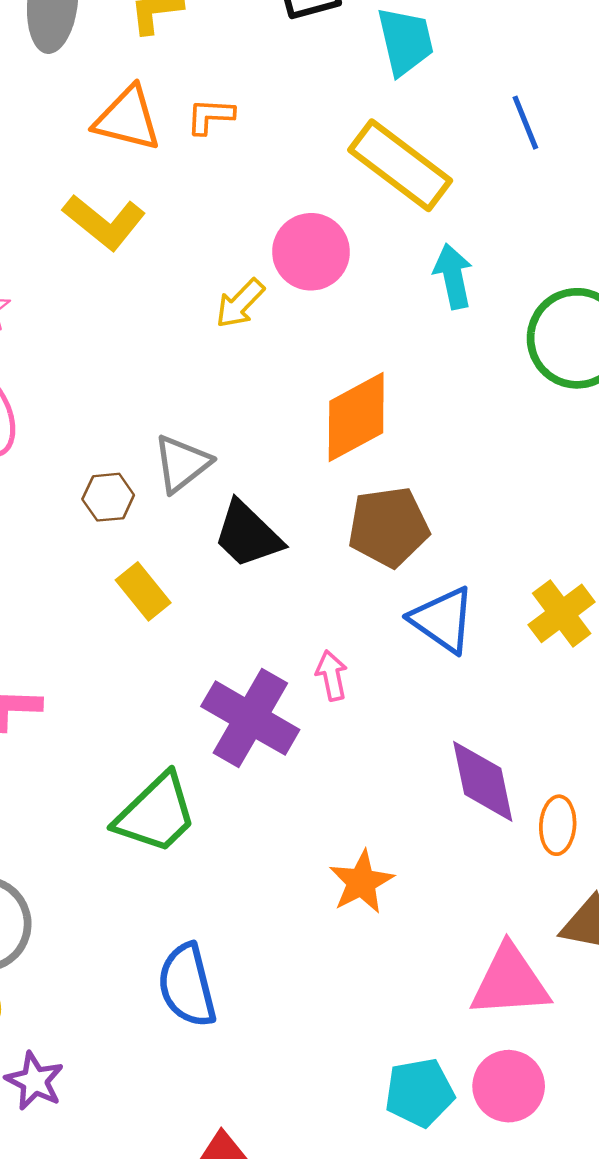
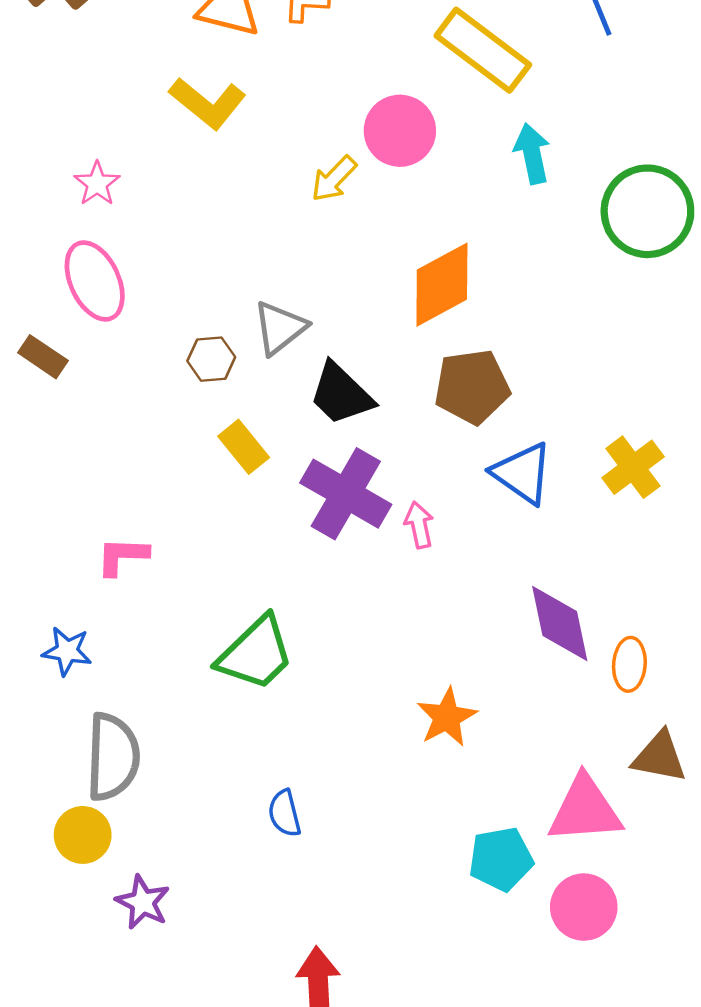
purple cross: (250, 718) -> (346, 494), moved
blue semicircle: (187, 985) -> (285, 813), size x0.6
cyan pentagon: (419, 1093) -> (501, 859), moved

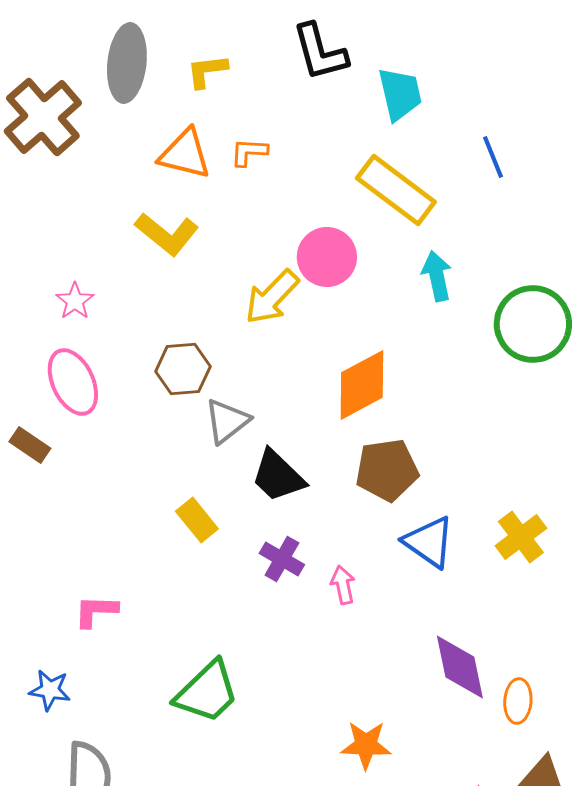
yellow arrow: (334, 179) -> (272, 297), size x1.4
brown hexagon: (211, 359) -> (183, 369), moved, size x1.4
purple cross: (346, 494) -> (282, 559), size x0.6
orange star: (447, 717) -> (366, 745), turned 30

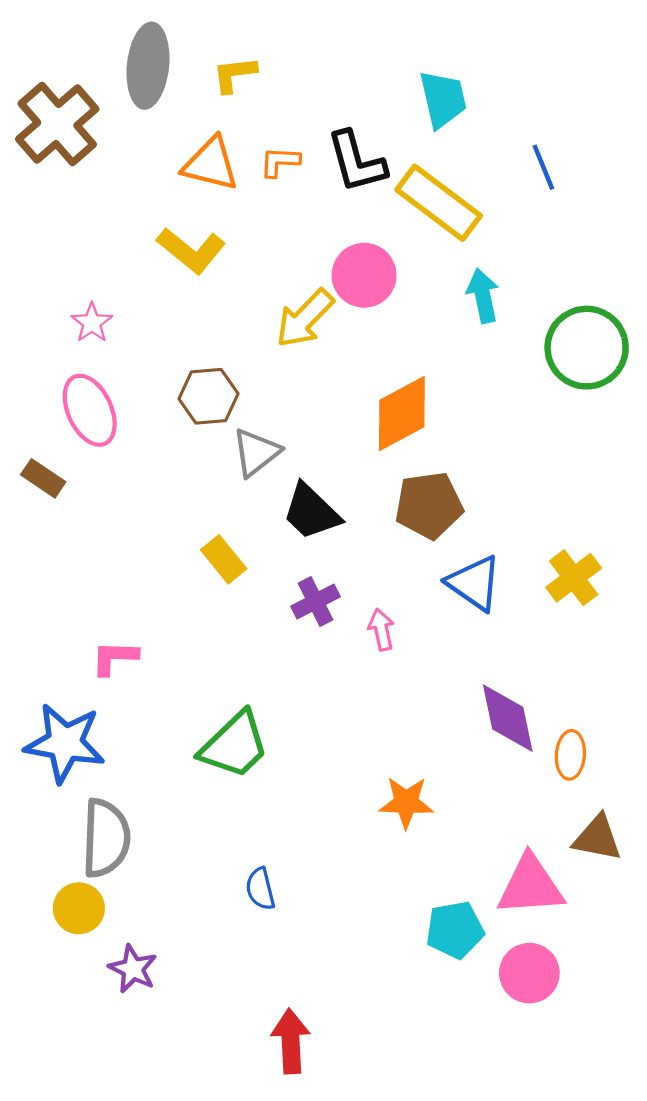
black L-shape: (320, 52) -> (357, 162), moved
purple cross: (282, 559) -> (315, 601), turned 33
blue star: (50, 690) -> (65, 743), size x1.8

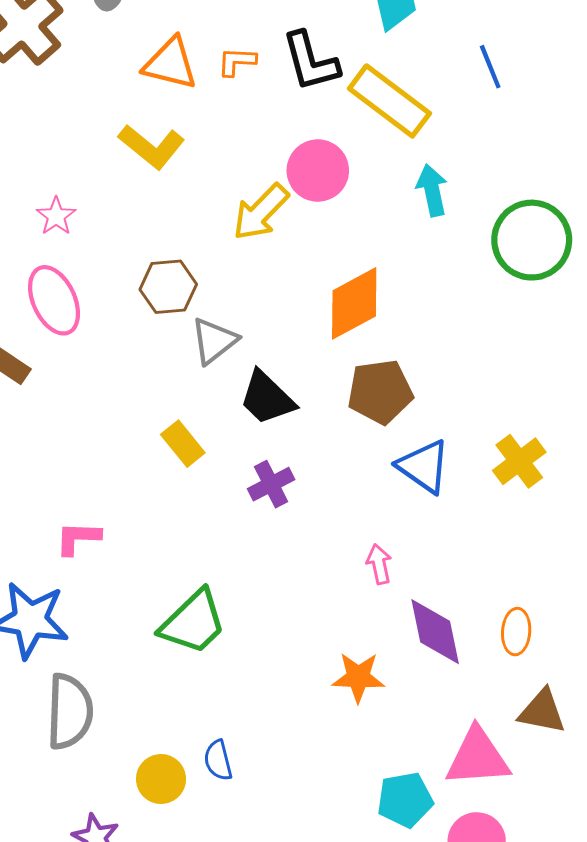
pink arrow: (381, 630) -> (379, 564), moved
purple diamond: (508, 718) -> (435, 632), moved
yellow circle: (79, 908) -> (161, 779), moved

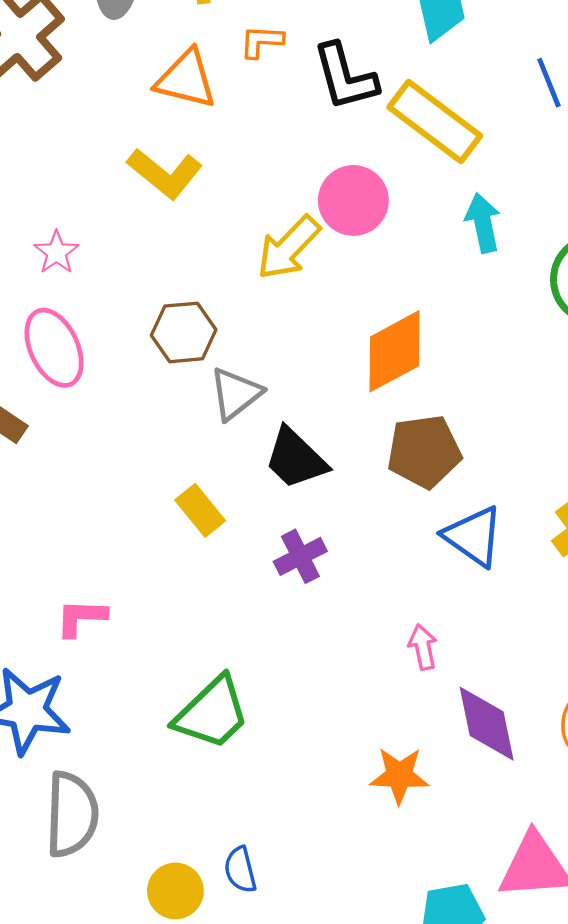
orange L-shape: (237, 61) -> (261, 41), moved

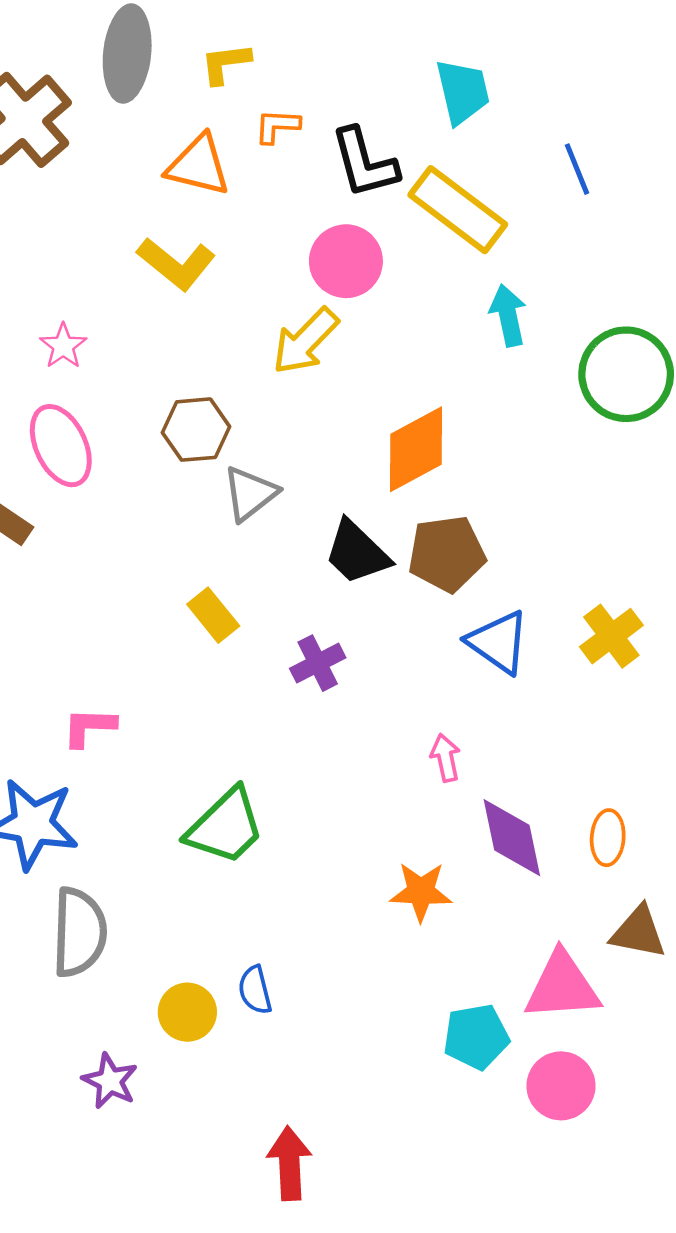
pink circle: (353, 200) -> (346, 261), moved
black trapezoid: (296, 459) -> (357, 552), moved

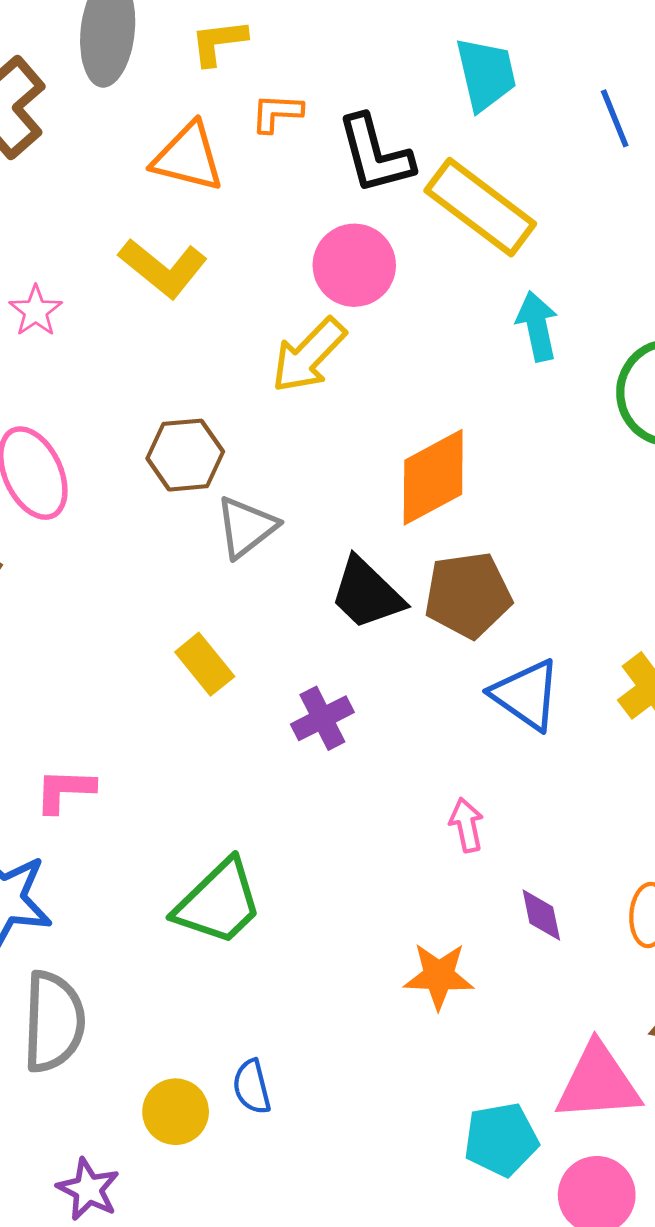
blue line: (577, 169) -> (615, 118), moved
pink star: (63, 346) -> (36, 311), moved
purple diamond: (512, 838) -> (541, 915), size x0.6

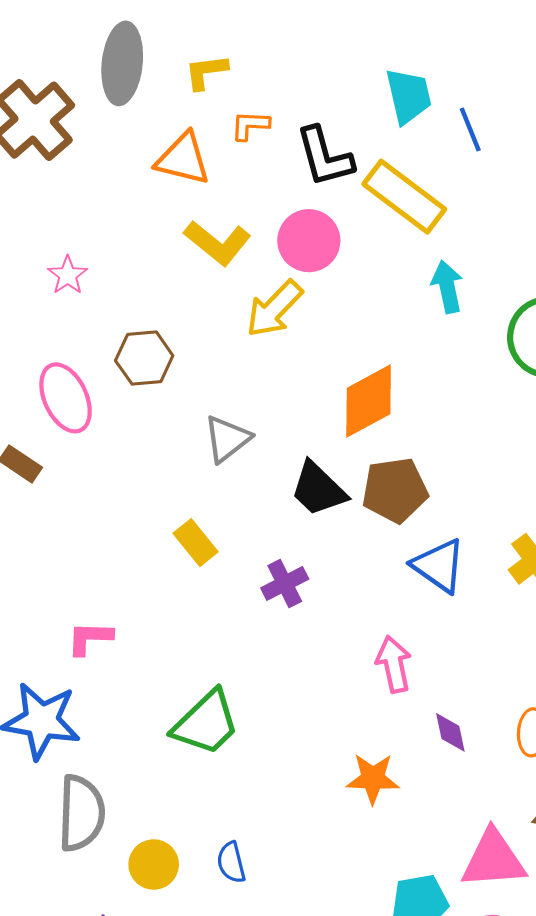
blue line: (615, 118) -> (470, 129), moved
yellow L-shape: (163, 268) -> (218, 243), moved
brown hexagon: (185, 455) -> (144, 358), moved
pink arrow: (466, 825) -> (394, 664), size x1.4
yellow circle: (176, 1112) -> (154, 864), moved

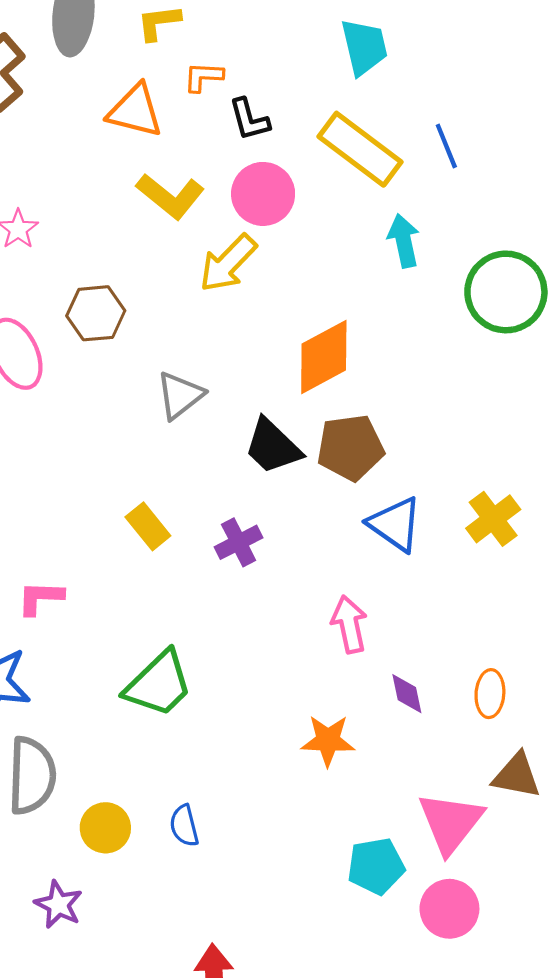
blue line: (470, 129) -> (446, 146), moved
black L-shape: (325, 157) -> (249, 119), moved, size x0.7
yellow rectangle: (196, 543) -> (148, 526), moved
pink triangle: (493, 859) -> (451, 822), turned -48

